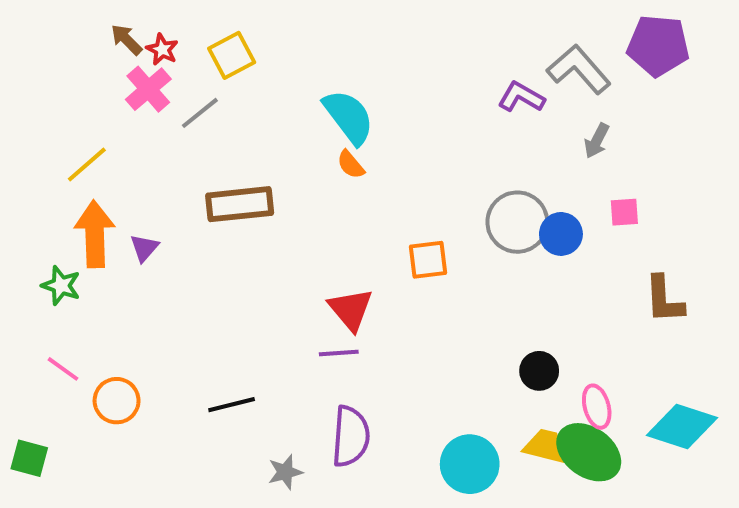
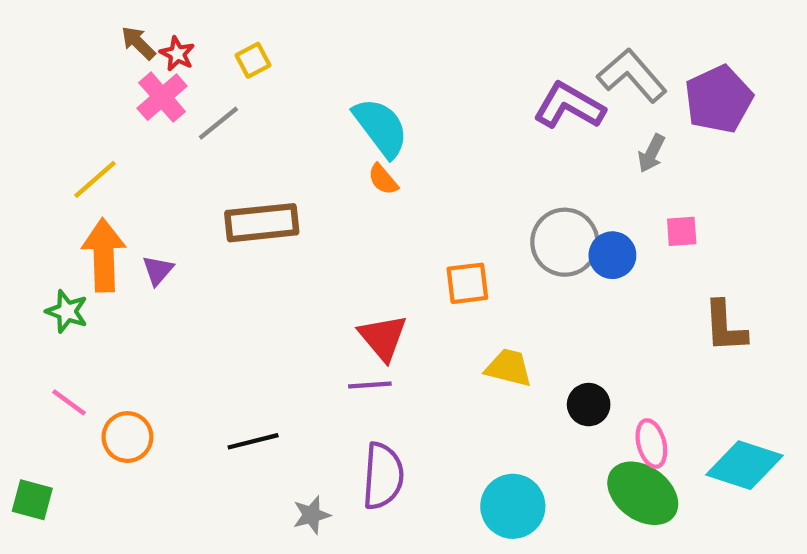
purple pentagon: (658, 46) -> (719, 99), moved, turned -30
yellow square: (232, 55) -> (253, 60), size x0.7
purple L-shape: (521, 97) -> (569, 106), size x1.4
yellow trapezoid: (545, 446) -> (509, 368), moved

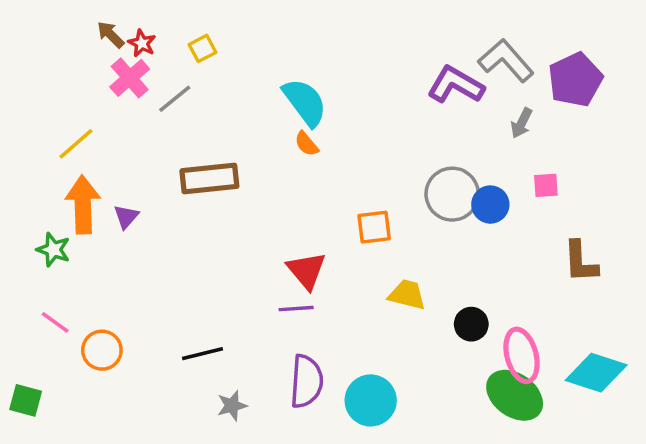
pink ellipse: (651, 444) -> (522, 355), size x1.4
cyan circle: (513, 506) -> (371, 400), moved
gray star: (311, 515) -> (232, 406), moved

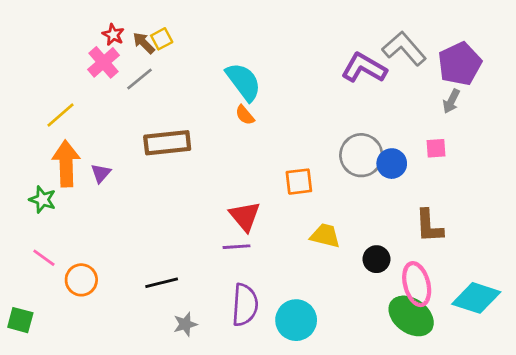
brown arrow: (111, 35) -> (144, 43), moved
gray arrow: (522, 123) -> (451, 101), moved
brown L-shape: (580, 262) -> (429, 226), moved

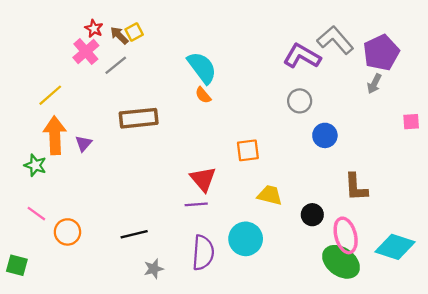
pink square: (436, 148) -> (411, 122), moved
gray circle: (361, 155) -> (300, 101), moved, size x0.7
cyan circle: (296, 320) -> (246, 239), moved

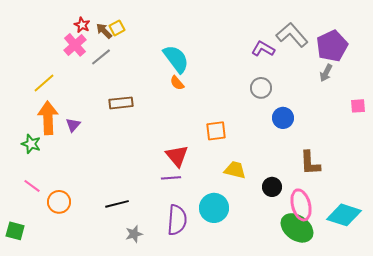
purple L-shape: (302, 56) -> (263, 49), size x0.7
brown rectangle: (139, 118) -> (121, 103), size x0.7

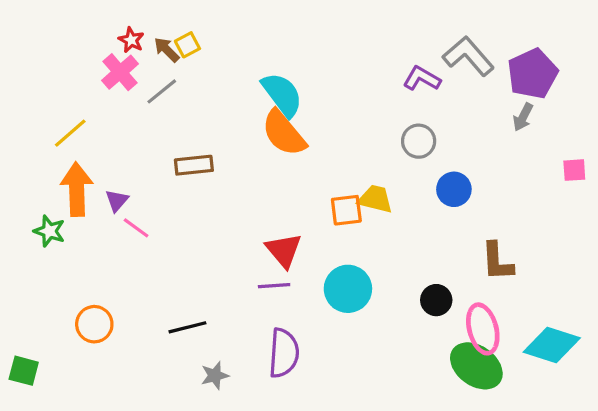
orange semicircle: (177, 83) -> (284, 133), size x2.0
yellow trapezoid: (235, 170) -> (375, 199), moved
pink line: (32, 186) -> (136, 228), moved
cyan circle: (214, 208) -> (348, 289), moved

